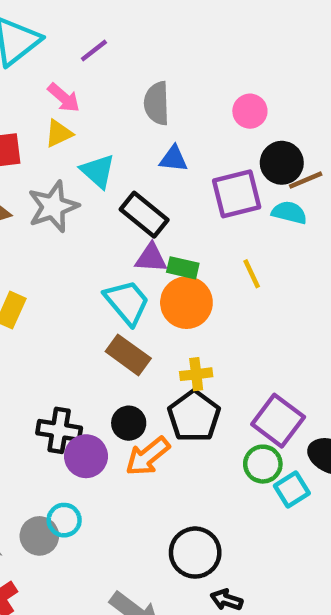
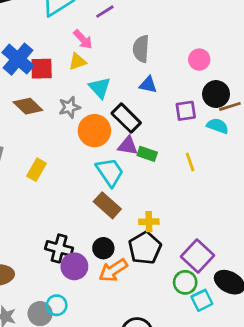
purple square: (237, 194) -> (186, 111), size x0.7
gray star: (53, 207) -> (69, 107), size x0.7
orange circle: (186, 303) -> (94, 131), moved

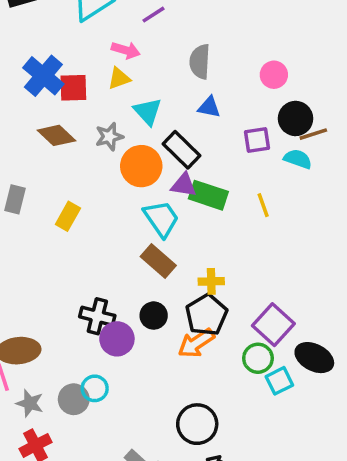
pink arrow: (83, 39) -> (126, 50), turned -30
green rectangle: (147, 154) -> (208, 195), size x1.5
orange arrow: (113, 270) -> (196, 343), moved

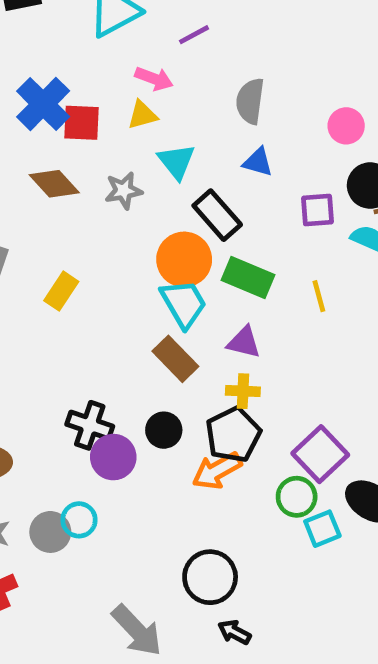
orange circle: (141, 166) -> (184, 259), moved
purple triangle: (184, 185) -> (244, 342), moved

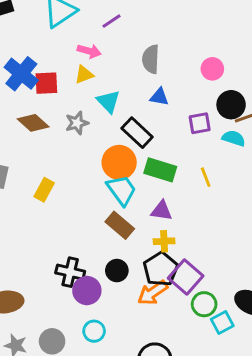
purple square: (320, 454) -> (186, 277), moved
cyan circle: (79, 520) -> (94, 331), moved

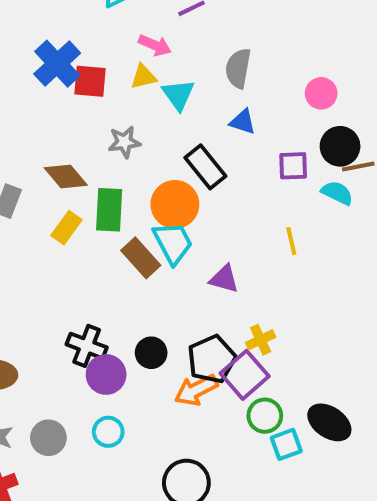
cyan triangle: (108, 101) -> (178, 95), moved
brown diamond: (33, 123) -> (66, 177), moved
green rectangle: (160, 170) -> (109, 210), moved, turned 68
brown rectangle: (120, 225) -> (141, 258), moved
yellow cross: (164, 241) -> (261, 340), moved, turned -30

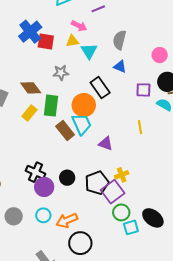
orange arrow: (196, 390) -> (67, 220), moved

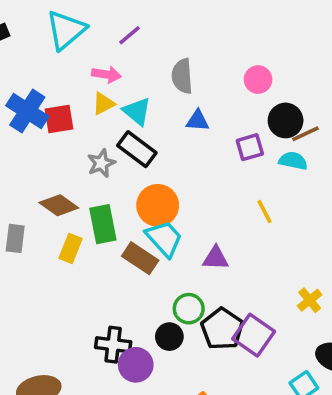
black rectangle: (100, 88) -> (137, 149), moved
yellow cross: (122, 175) -> (310, 300), moved
green circle: (121, 212) -> (189, 309), moved

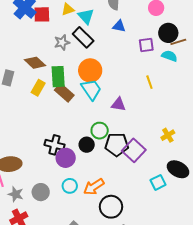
brown rectangle: (140, 258) -> (64, 93), moved
black pentagon: (222, 329) -> (117, 145), turned 30

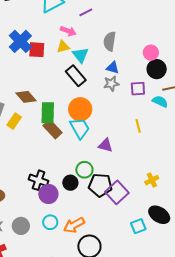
black circle: (168, 33) -> (157, 69), moved
gray star: (62, 42) -> (111, 84), moved
yellow rectangle: (38, 88) -> (14, 121), moved

